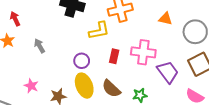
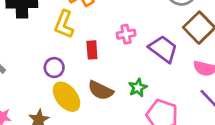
yellow L-shape: (99, 31) -> (64, 24), turned 140
pink cross: (143, 52) -> (126, 34), size x0.6

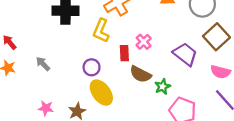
pink cross: (126, 34) -> (144, 42), moved, turned -35
brown semicircle: (101, 90) -> (140, 74), moved

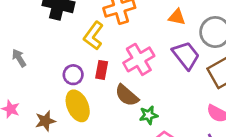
pink cross: (144, 42) -> (139, 59), size x1.6
red rectangle: (124, 53) -> (102, 70), moved
purple trapezoid: (185, 54) -> (186, 55), moved

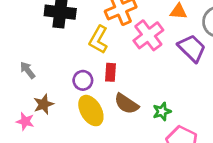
pink cross: (139, 59) -> (148, 35), moved
brown semicircle: (127, 95) -> (126, 104), moved
brown star: (45, 121) -> (44, 104), moved

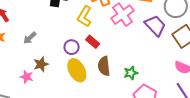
gray arrow: (28, 70) -> (30, 38), turned -96
red rectangle: (110, 72) -> (93, 42), turned -56
brown semicircle: (126, 104) -> (104, 66), turned 48

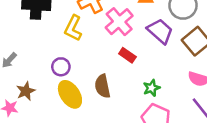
red rectangle: (93, 42) -> (127, 55), moved
green star: (131, 73) -> (152, 88), moved

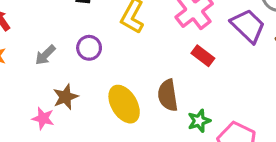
purple circle: (61, 67) -> (89, 48), moved
green star: (152, 88) -> (199, 121), moved

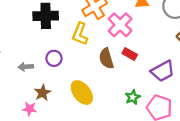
purple trapezoid: (248, 26) -> (163, 71), moved, turned 115
gray arrow: (45, 55) -> (26, 67), turned 48
brown semicircle: (168, 95) -> (106, 58), moved

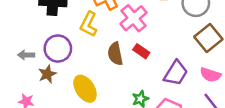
purple circle: (54, 58) -> (58, 49), size x1.5
purple trapezoid: (163, 71) -> (176, 73), turned -35
brown star: (43, 93) -> (47, 74), moved

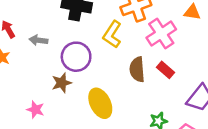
gray arrow: (26, 55) -> (38, 40), moved

